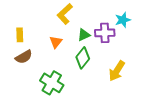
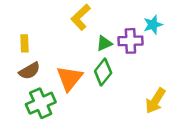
orange triangle: (56, 42) -> (69, 78), moved, size x1.6
yellow arrow: (117, 71) -> (155, 101), moved
green cross: (52, 83) -> (41, 103), moved, turned 35

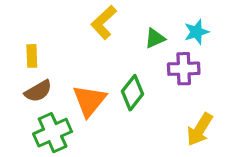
purple cross: (130, 41) -> (184, 69), moved
green triangle: (104, 43) -> (155, 38), moved

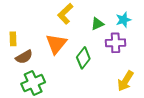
yellow rectangle: (32, 56) -> (13, 39), moved
orange triangle: (89, 101) -> (56, 44), moved

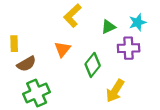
orange triangle: (56, 44) -> (62, 49), size x0.7
yellow arrow: (125, 81) -> (115, 91), moved

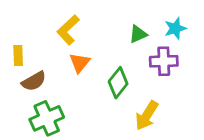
yellow L-shape: (72, 16) -> (68, 30), moved

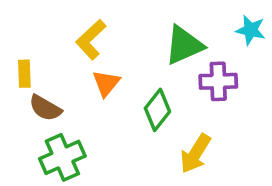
cyan star: (175, 28) -> (251, 30), moved, turned 30
green triangle: (138, 34) -> (184, 45), size x1.6
brown semicircle: (34, 81) -> (45, 108), turned 60

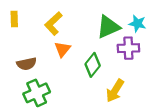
cyan star: (251, 30) -> (137, 24), moved
yellow rectangle: (24, 74) -> (14, 19), moved
brown semicircle: (45, 108) -> (27, 64), turned -42

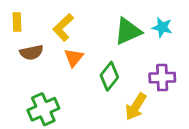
purple cross: (128, 48) -> (162, 78), moved
brown semicircle: (27, 64) -> (31, 52), moved

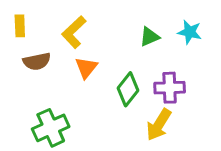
green triangle: (128, 31) -> (149, 37), size x0.6
purple cross: (162, 78) -> (170, 88), moved

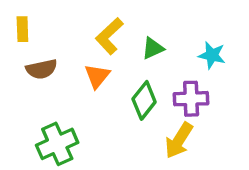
yellow L-shape: (74, 32) -> (109, 36), moved
cyan star: (190, 32) -> (212, 55), moved
green triangle: (149, 37) -> (153, 48), moved

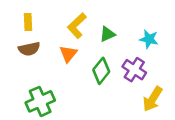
yellow rectangle: (22, 29) -> (28, 22), moved
purple cross: (191, 99) -> (134, 70), turned 35
yellow arrow: (179, 140) -> (153, 99), moved

